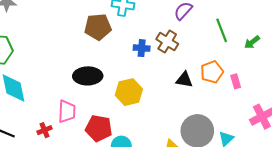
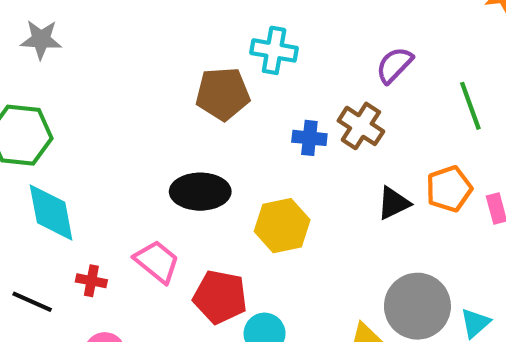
black triangle: (184, 80) -> (394, 203), turned -36
pink trapezoid: (67, 111) -> (157, 262), turned -55
red cross: (44, 130) -> (91, 281), moved, turned 32

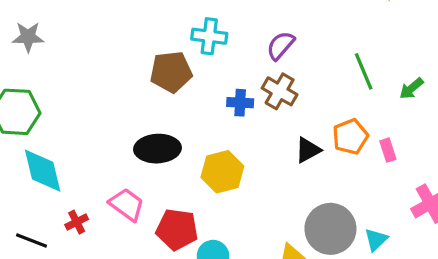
purple semicircle: (394, 65) -> (281, 46), moved
red cross: (91, 281) -> (77, 222), turned -35

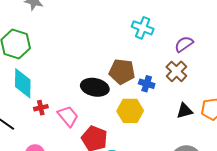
brown pentagon: (171, 72) -> (122, 72), moved
blue cross: (240, 103) -> (147, 84), moved
red cross: (77, 222) -> (41, 108), moved

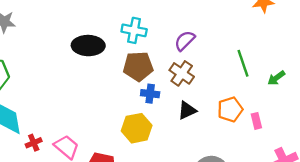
brown pentagon: (122, 72) -> (138, 66), moved
black ellipse: (95, 87) -> (88, 46), moved
black triangle: (185, 111) -> (187, 110), moved

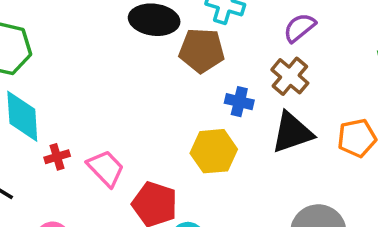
brown pentagon: (138, 66) -> (202, 50), moved
black triangle: (187, 110) -> (292, 133), size x1.5

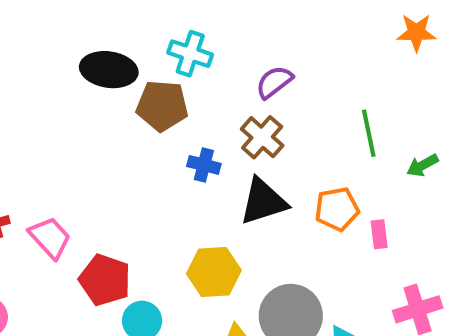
yellow hexagon: (214, 151) -> (214, 272), moved

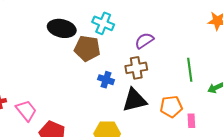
brown cross: (262, 137) -> (136, 68), turned 35

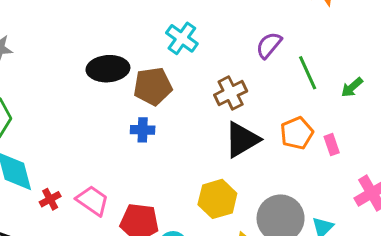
cyan cross: (103, 23) -> (182, 38), moved, turned 30
purple semicircle: (144, 41) -> (269, 45), moved
blue cross: (106, 80) -> (143, 130), moved

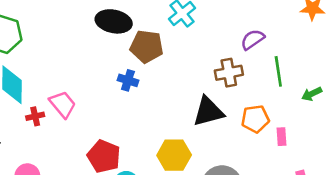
brown cross: (231, 93) -> (229, 73), moved
pink trapezoid: (93, 201) -> (63, 104), moved

